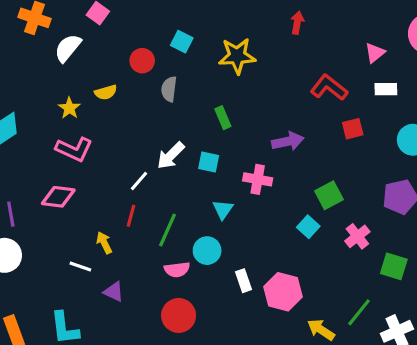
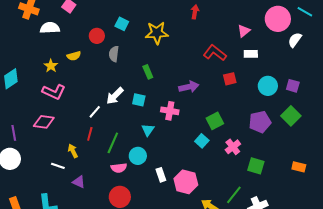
white semicircle: (68, 48) -> (50, 28), turned 48

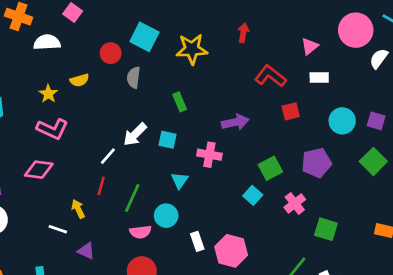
red arrow: (195, 12) -> (243, 33), moved
cyan square: (122, 24) -> (144, 37), size x1.5
purple pentagon: (260, 122) -> (316, 163), moved

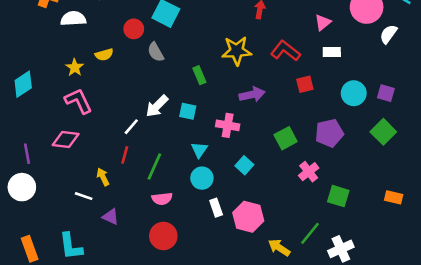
yellow star: (192, 49) -> (237, 51), moved
gray semicircle: (134, 78) -> (156, 52), turned -36
pink L-shape: (52, 129) -> (78, 101), turned -140
cyan square: (253, 195) -> (244, 165), moved
cyan circle: (166, 216) -> (202, 178), moved

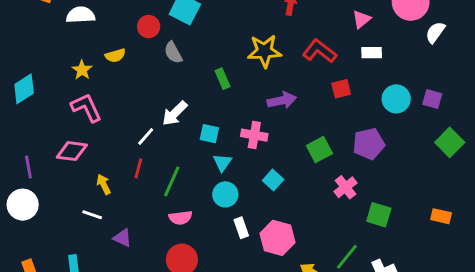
cyan square: (188, 111) -> (209, 134), moved
green square: (383, 132) -> (450, 142), moved
yellow arrow: (103, 177) -> (104, 184), moved

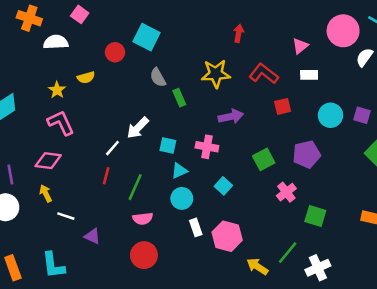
gray semicircle: (173, 53) -> (158, 77), moved
cyan triangle: (222, 163) -> (179, 171), turned 30
yellow arrow: (104, 184) -> (46, 193), moved

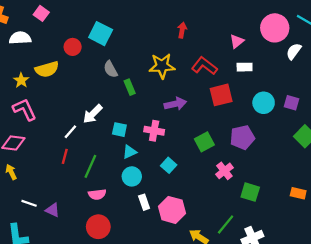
yellow semicircle: (86, 77) -> (47, 69), size x1.5
red square: (283, 106) -> (221, 95), size x1.5
white line: (66, 216) -> (29, 203), moved

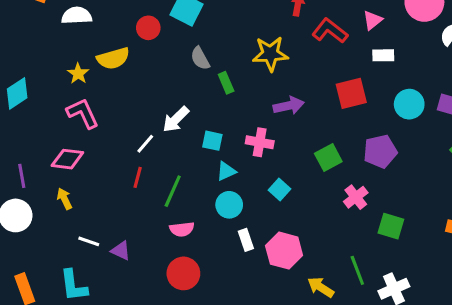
red L-shape: (204, 66) -> (330, 31), moved
green line: (226, 224) -> (357, 270), turned -60

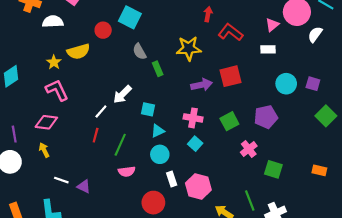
pink triangle: (373, 20) -> (272, 25), moved
red square: (351, 93) -> (230, 76), moved
pink cross: (260, 142) -> (193, 118), moved
red circle: (183, 273) -> (153, 203), moved

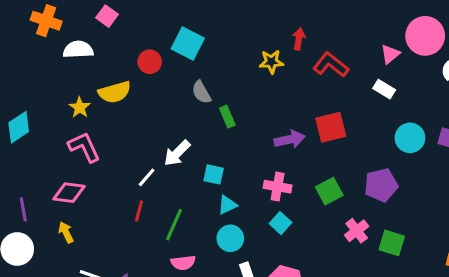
yellow star: (189, 48) -> (271, 62), moved, size x0.7
white rectangle: (268, 49) -> (384, 89), turned 32
green square: (273, 169) -> (392, 243), moved

